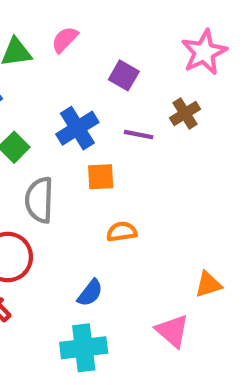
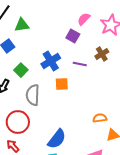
pink semicircle: (65, 40) -> (84, 19), moved
orange semicircle: (122, 232) -> (100, 118), moved
blue semicircle: (90, 293) -> (57, 139), size x1.5

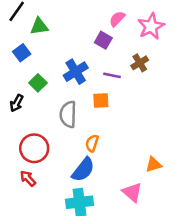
orange square: (62, 84) -> (101, 101), moved
gray semicircle: (33, 95) -> (68, 114), moved
orange semicircle: (100, 118) -> (92, 143), moved, turned -64

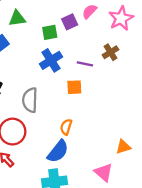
purple square: (103, 40) -> (70, 22), moved, turned 35
green square: (38, 83) -> (50, 32), moved, turned 35
gray semicircle: (68, 114) -> (30, 100), moved

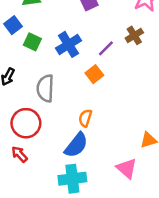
green square: (50, 32) -> (32, 42), moved, turned 35
purple line: (85, 64) -> (106, 48), turned -56
orange square: (74, 87) -> (94, 74), turned -35

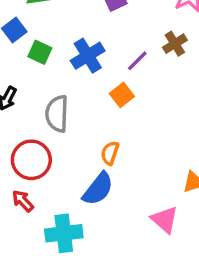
cyan cross: (72, 179) -> (64, 233), moved

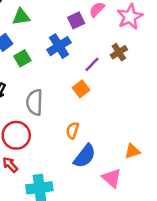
green square: (40, 52) -> (22, 58), turned 35
blue cross: (88, 56) -> (59, 46), moved
blue semicircle: (98, 189) -> (85, 156), moved

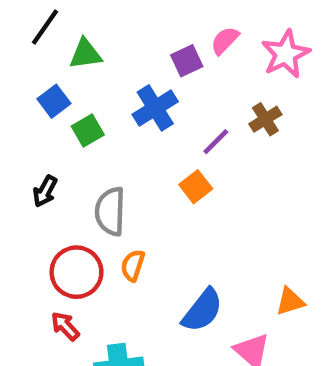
orange semicircle: (72, 130) -> (133, 265), moved

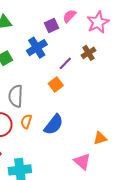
blue semicircle: (202, 310) -> (54, 125), moved

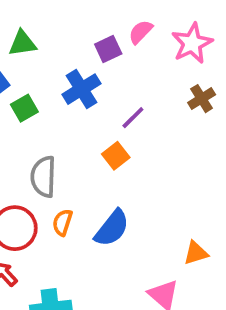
brown cross: (88, 53) -> (202, 99), moved

